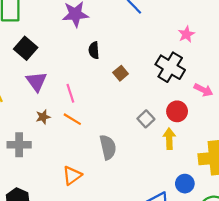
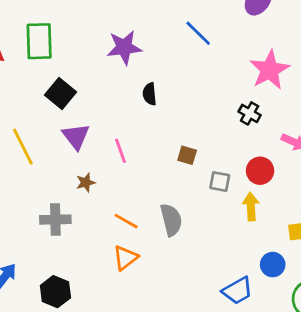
pink star: (186, 34) -> (270, 70), size x1.8
black cross: (170, 67) -> (250, 113), size x0.6
brown square: (121, 73) -> (187, 155), moved, turned -32
orange line: (72, 119) -> (126, 221), moved
gray square: (146, 119) -> (220, 182), turned -35

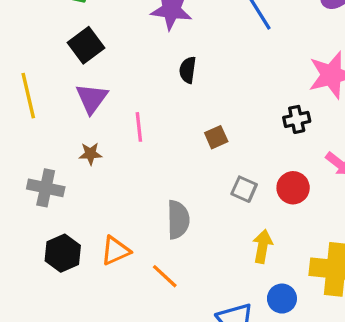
black cross: (250, 113) -> (297, 119), turned 35
brown square: (187, 155) -> (216, 137), moved, turned 36
yellow arrow: (251, 207) -> (263, 246), moved
orange line: (126, 221) -> (165, 276), moved
black hexagon: (55, 292) -> (63, 253), moved

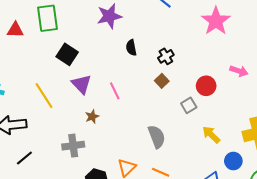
black cross: (297, 119) -> (166, 56), moved
red circle: (293, 188) -> (206, 86), moved
gray square: (244, 189) -> (189, 105), turned -35
yellow arrow: (263, 246) -> (211, 135), turned -36

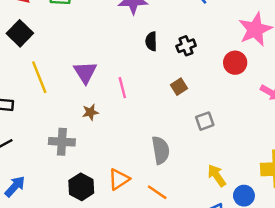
black square: (67, 54) -> (20, 33), moved
black cross: (166, 56) -> (186, 46), moved
red circle: (206, 86) -> (235, 63), moved
yellow arrow: (211, 135) -> (217, 176), moved

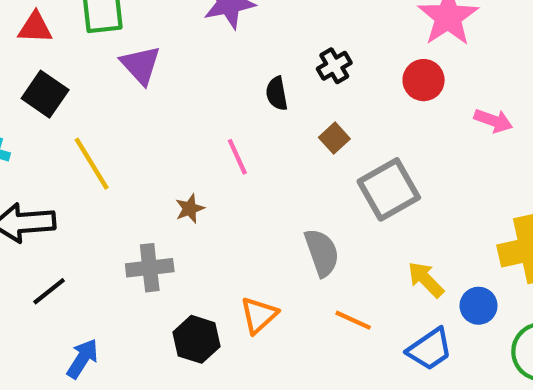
black semicircle: (151, 41) -> (277, 94), moved
purple triangle: (85, 72) -> (141, 65), moved
gray square: (205, 121) -> (389, 189), size x1.8
orange line: (157, 192) -> (353, 320), moved

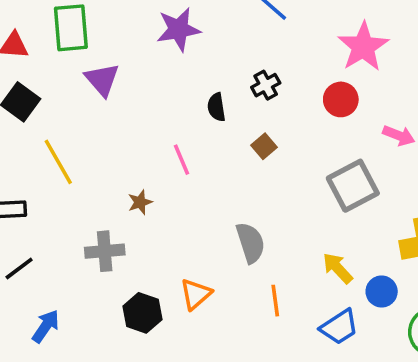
gray square: (389, 189) -> (353, 186), moved
orange line: (353, 320) -> (275, 301), turned 56

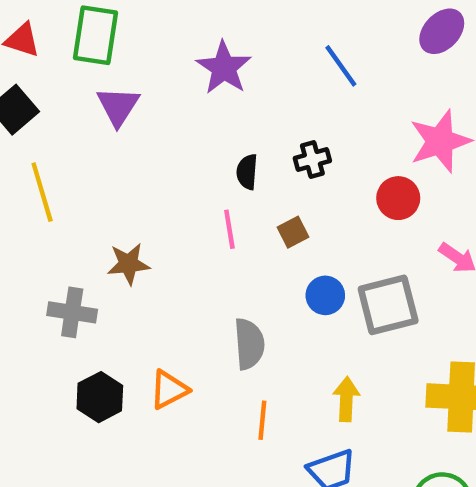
purple star: (178, 29) -> (224, 68), turned 30
pink line: (181, 160) -> (229, 229), moved
brown star: (140, 202) -> (128, 264), size x1.4
yellow arrow: (338, 268) -> (346, 399), turned 32
blue circle: (382, 292) -> (325, 295), moved

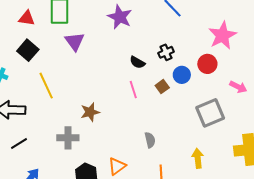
black semicircle: (247, 172) -> (137, 62), turned -56
blue circle: (325, 295) -> (182, 75), moved
gray semicircle: (249, 344) -> (150, 140), size x0.7

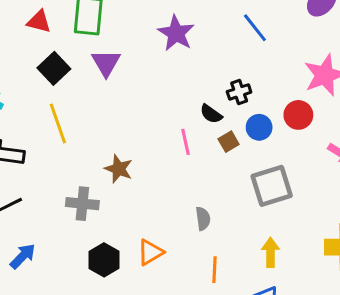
black square: (28, 50) -> (54, 68), moved
black semicircle: (137, 62) -> (211, 114), moved
brown star: (90, 112) -> (119, 169), turned 30
gray square: (210, 113) -> (272, 186), moved

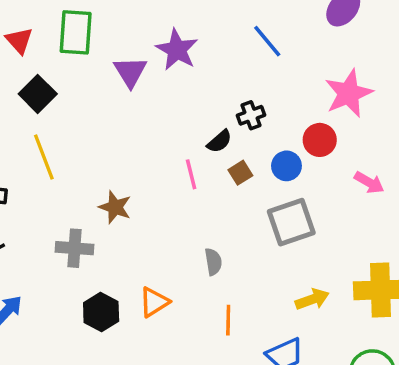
red triangle: (39, 22) -> (19, 41), turned 35
purple triangle: (106, 63) -> (130, 72), moved
black semicircle: (211, 114) -> (219, 141), turned -75
blue circle: (259, 127) -> (286, 166), moved
yellow arrow: (270, 252) -> (312, 299), moved, turned 72

